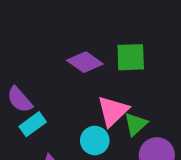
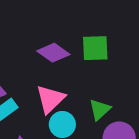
pink triangle: (113, 111) -> (50, 99), moved

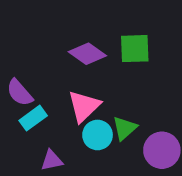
green triangle: (100, 110) -> (125, 128), moved

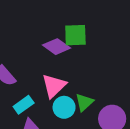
green square: (135, 49) -> (75, 35), moved
cyan rectangle: (33, 118) -> (24, 105), moved

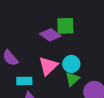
cyan rectangle: (24, 105) -> (24, 81), turned 35
cyan circle: (64, 107) -> (71, 64), moved

